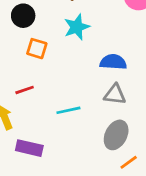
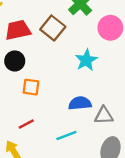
cyan star: (77, 27) -> (86, 60), moved
blue semicircle: (113, 62) -> (80, 103), moved

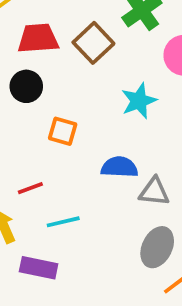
orange square: (31, 87) -> (63, 131), moved
cyan line: (66, 135) -> (63, 222), moved

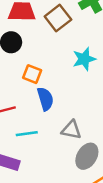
blue semicircle: (119, 167) -> (45, 99), moved, turned 65
gray triangle: (154, 192) -> (71, 130), moved

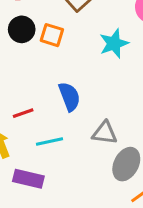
orange square: (32, 74) -> (52, 35), moved

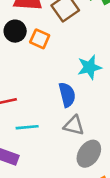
cyan star: (114, 43) -> (89, 67), moved
blue semicircle: (69, 97) -> (67, 95), moved

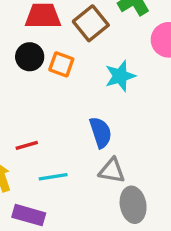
cyan star: (89, 67) -> (120, 76), moved
gray ellipse: (89, 154) -> (133, 205), turned -40

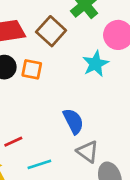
cyan star: (120, 76) -> (95, 64), moved
gray triangle: (112, 171) -> (88, 152), turned 35

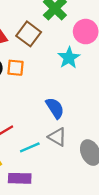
gray triangle: (88, 152) -> (57, 137), moved

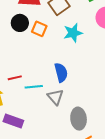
cyan star: (69, 58) -> (73, 33), moved
cyan line: (30, 147) -> (34, 87), moved

